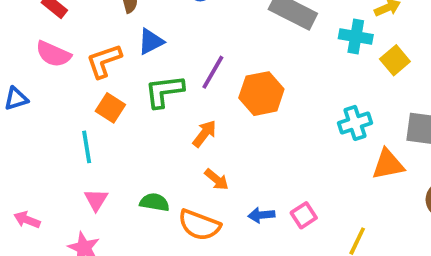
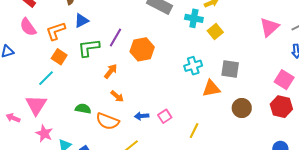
pink semicircle: (53, 54) -> (28, 27), turned 30
cyan line: (87, 147) -> (46, 78), turned 54
pink triangle: (96, 200) -> (36, 105), moved, size x1.6

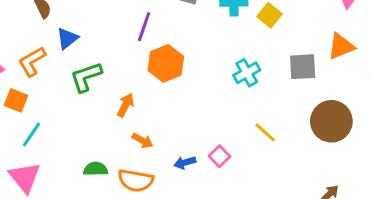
purple line: (115, 38) -> (144, 27), moved
orange square: (59, 57) -> (16, 100), moved
orange triangle: (211, 89) -> (341, 46), moved
brown circle: (242, 108) -> (331, 121), size x1.4
yellow line: (194, 131) -> (265, 132), moved, turned -63

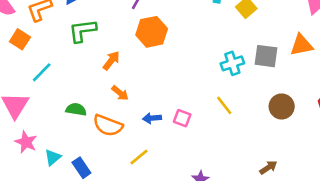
cyan cross: (247, 73) -> (232, 63), moved
brown circle: (331, 121) -> (282, 106), size x0.7
cyan line: (31, 134) -> (42, 72), moved
pink square: (219, 156) -> (182, 118), turned -36

